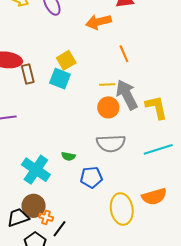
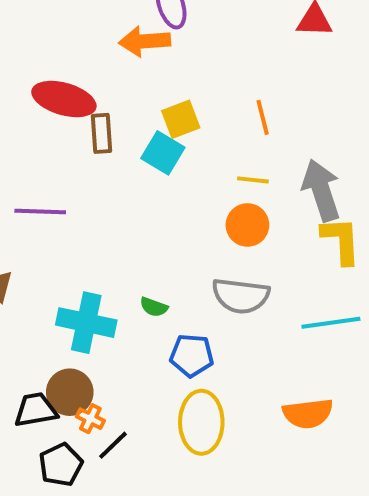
orange arrow: (99, 22) -> (145, 41), moved
orange line: (124, 54) -> (263, 117), moved
gray arrow: (127, 95) -> (321, 190), moved
cyan cross: (36, 170) -> (86, 323), turned -32
yellow ellipse: (122, 209) -> (201, 422), moved

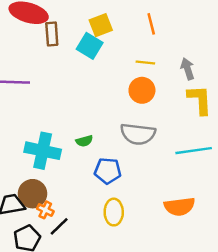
gray arrow: (321, 190) -> (188, 69), size x0.6
green semicircle: (154, 307) -> (84, 141), turned -35
yellow ellipse: (201, 422) -> (114, 212), size x0.7

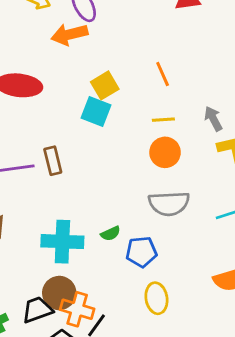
brown rectangle: (52, 34) -> (53, 161), moved
green semicircle: (84, 141) -> (111, 233), moved
orange cross: (45, 210) -> (77, 309), size x1.6

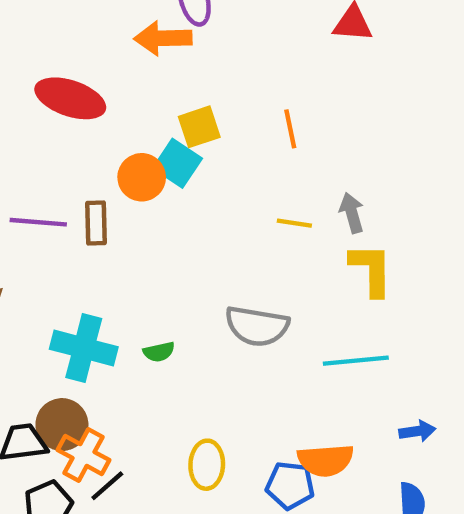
yellow line: (163, 120) -> (294, 223), moved
orange circle: (165, 152) -> (142, 177), moved
blue pentagon: (141, 252) -> (290, 485), moved

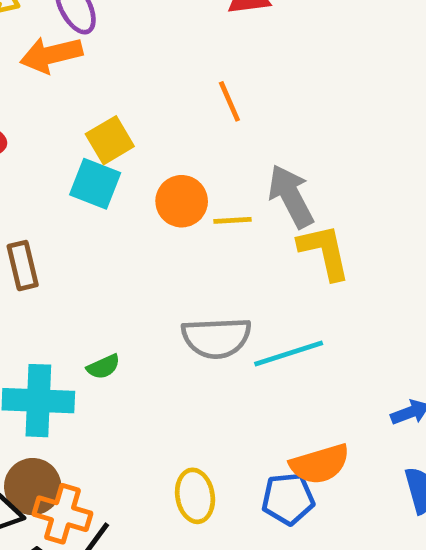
orange line: (290, 129) -> (229, 101), moved
orange circle: (142, 177) -> (182, 201), moved
gray arrow: (352, 213) -> (291, 196), size x1.5
green semicircle: (159, 352) -> (103, 367), moved
cyan line: (356, 361) -> (289, 354), moved

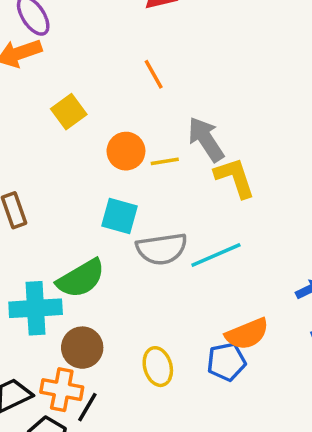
cyan square: (95, 184) -> (120, 216), moved
green semicircle: (103, 367) -> (81, 278), size x2.0
brown circle: (33, 487) -> (82, 348), moved

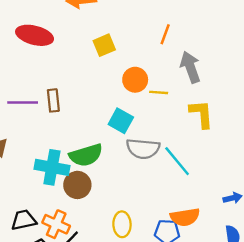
orange line: (154, 74) -> (165, 34), turned 36
gray arrow: (206, 139) -> (190, 67), moved
cyan line: (216, 255) -> (177, 161), turned 60
brown circle: (82, 348) -> (77, 185), moved

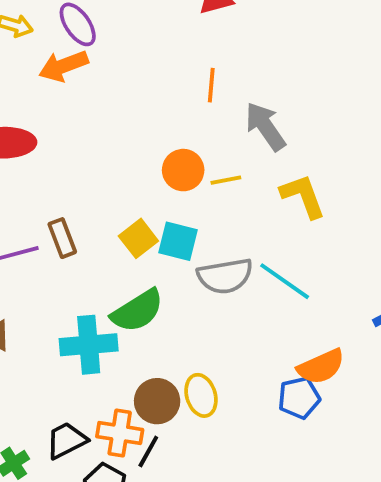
yellow square: (104, 45) -> (138, 238), moved
brown circle: (77, 185) -> (157, 401), moved
yellow ellipse: (122, 224) -> (201, 395), moved

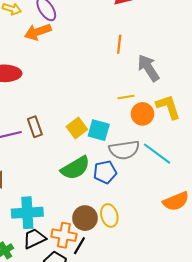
orange circle: (183, 170) -> (142, 114), moved
cyan cross: (89, 345) -> (27, 213), moved
blue pentagon: (299, 398) -> (105, 172), moved

